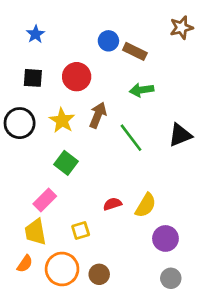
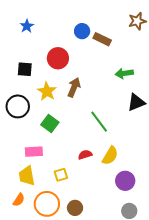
black square: (33, 78) -> (25, 69), moved
green arrow: (142, 90) -> (124, 73), moved
black circle: (20, 123) -> (18, 106), moved
green line: (131, 138) -> (99, 122), moved
pink rectangle: (45, 200) -> (34, 152), turned 42

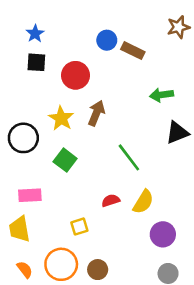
black square: (25, 69) -> (36, 62), moved
pink rectangle: (34, 152) -> (30, 195), moved
yellow trapezoid: (27, 176) -> (19, 229), moved
orange semicircle: (19, 200) -> (25, 270), moved, turned -72

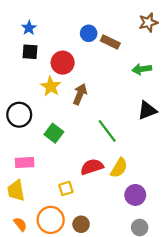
green arrow: (162, 95) -> (142, 69), moved
yellow star: (61, 118) -> (51, 86), moved
red semicircle: (111, 200) -> (92, 167), size x1.5

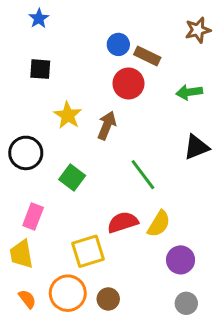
blue star: (29, 28) -> (39, 18), moved
red circle: (63, 63) -> (128, 84), moved
pink rectangle: (25, 162) -> (33, 217), turned -66
yellow square: (66, 188) -> (88, 251), size x1.6

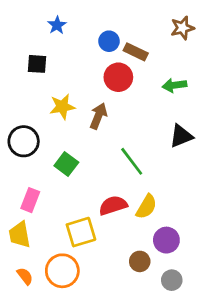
blue star: (39, 18) -> (57, 25), moved
yellow star: (68, 115) -> (62, 107), turned 30
brown circle: (108, 299) -> (140, 261), moved

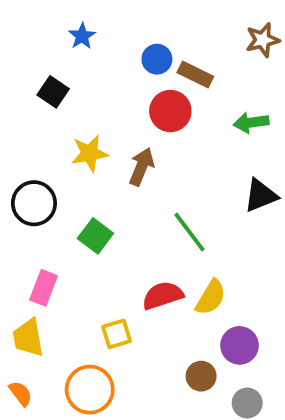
black square: (37, 64) -> (53, 92), turned 30
yellow square: (81, 232) -> (117, 334), size x0.7
orange semicircle: (25, 276) -> (21, 393), moved

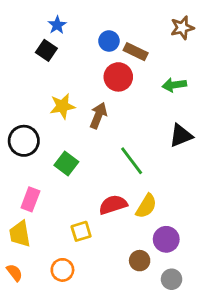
black square: (53, 92) -> (46, 50), moved
orange circle: (90, 390) -> (62, 270), size x0.7

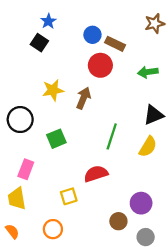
green line: (132, 161) -> (112, 136), turned 55
green square: (66, 163) -> (56, 139), turned 30
yellow semicircle: (146, 206) -> (148, 147), moved

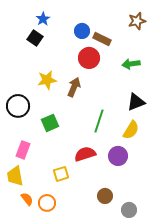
purple circle: (141, 203) -> (118, 156), moved
orange semicircle: (12, 231) -> (27, 199), moved

